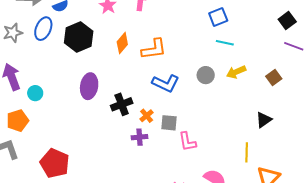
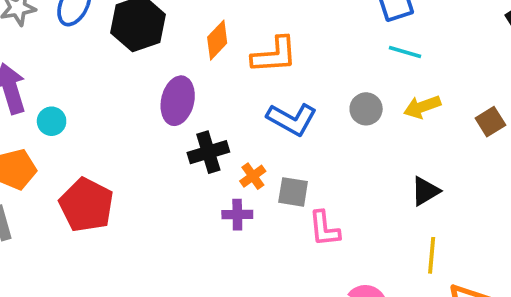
purple ellipse: (89, 86) -> (178, 101), moved
black triangle: (264, 120) -> (425, 191), moved
red pentagon: (55, 163) -> (86, 205), moved

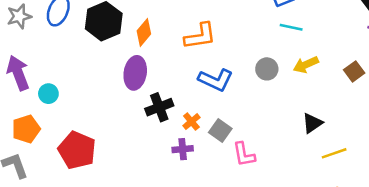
orange diamond: (217, 40) -> (144, 32), moved
gray square: (293, 192) -> (220, 131), turned 30
yellow line: (432, 255) -> (334, 153), moved, turned 70

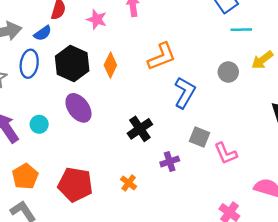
purple ellipse: (135, 73) -> (78, 108), moved, turned -32
blue L-shape: (216, 80) -> (185, 93), turned -72
cyan circle: (48, 94) -> (39, 124), moved
orange cross: (191, 122) -> (129, 183), moved

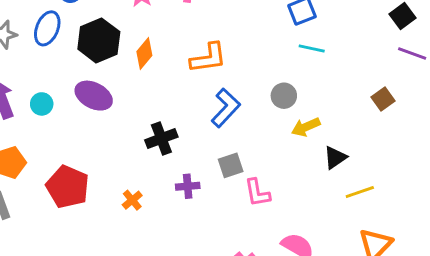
yellow arrow: (262, 60) -> (306, 127), moved
purple ellipse: (78, 108) -> (94, 96), turned -40
gray square: (199, 137) -> (231, 165), turned 36

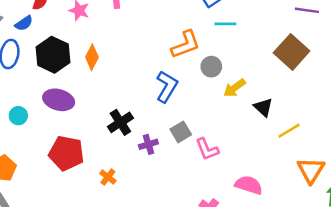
orange L-shape: (208, 58) -> (186, 44), moved
brown square: (383, 99) -> (292, 52), size x1.8
black triangle: (335, 158) -> (263, 107), turned -30
purple cross: (188, 186) -> (148, 144), moved
red pentagon: (68, 187) -> (66, 153), moved

